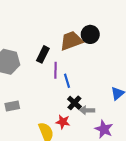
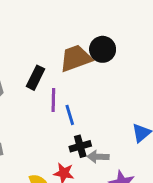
black cross: (74, 103) -> (80, 146), turned 32

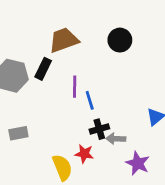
brown trapezoid: (76, 58) -> (64, 40), moved
black rectangle: (35, 78) -> (43, 69), moved

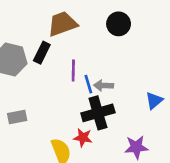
black cross: (99, 129) -> (98, 113), size x1.6
gray arrow: (116, 139) -> (103, 86), moved
purple star: (138, 163) -> (136, 147), turned -30

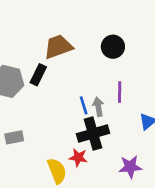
purple line: (73, 70) -> (120, 92), moved
gray arrow: (103, 86) -> (98, 107), turned 78

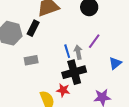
purple line: (120, 92) -> (94, 41), turned 35
gray rectangle: (14, 137) -> (31, 60), moved

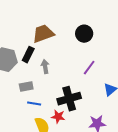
blue line: (67, 51) -> (34, 104), moved, turned -64
gray arrow: (78, 52) -> (45, 67), moved

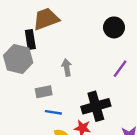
brown trapezoid: (43, 34) -> (46, 19), moved
black rectangle: (28, 55) -> (30, 40), moved, turned -35

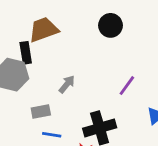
black circle: (114, 27) -> (111, 25), moved
gray arrow: (67, 67) -> (67, 84), turned 49

